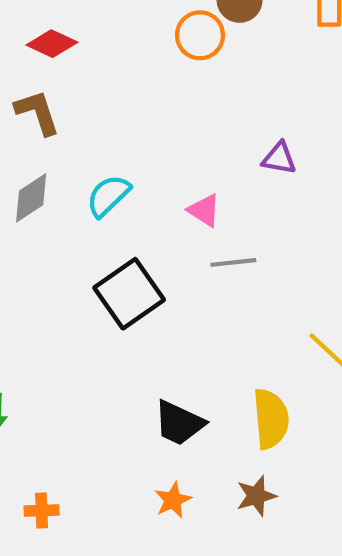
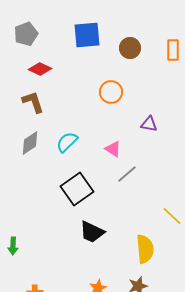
orange circle: (200, 35) -> (111, 92), moved
gray line: (233, 262) -> (127, 174), turned -35
black trapezoid: (179, 423) -> (92, 232), moved

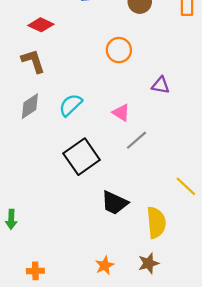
black trapezoid: (92, 232) -> (114, 203), moved

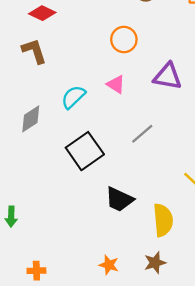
purple triangle: (161, 85) -> (168, 76), size x1.5
gray diamond: (30, 106) -> (31, 119), moved
pink triangle: (121, 113) -> (116, 84), moved
orange star: (105, 265) -> (109, 265), turned -30

